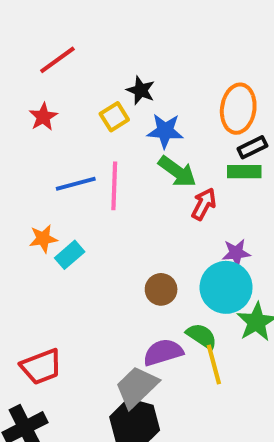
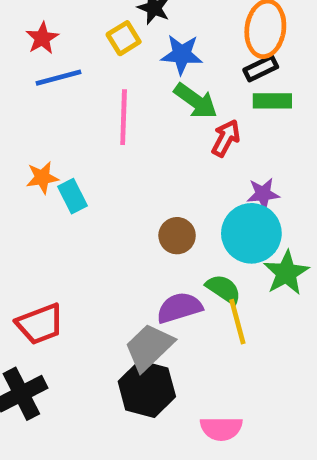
black rectangle: (252, 147) -> (261, 68), moved
blue line: (76, 184) -> (59, 78), moved
cyan rectangle: (70, 255) -> (72, 196), turned -76

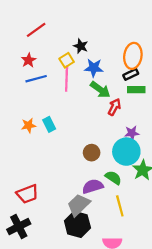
pink line: (124, 117) -> (67, 79), moved
cyan rectangle: (72, 196) -> (49, 124), moved
yellow line: (237, 322) -> (120, 206), moved

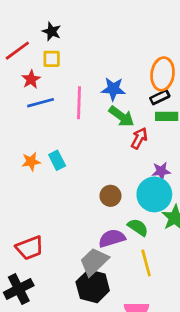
red line: (36, 30) -> (17, 51), moved
black star: (81, 46) -> (52, 31), moved
yellow square: (67, 60) -> (52, 59), moved, turned 32

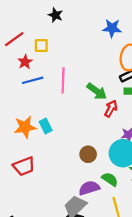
black star: (52, 31) -> (55, 15), moved
blue star: (113, 89) -> (112, 28), moved
orange star: (31, 162) -> (25, 127), size x1.5
red trapezoid: (30, 248) -> (24, 166), moved

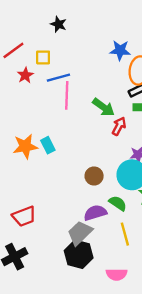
blue star: (112, 28) -> (120, 50), moved
blue line: (33, 80) -> (58, 78), moved
red trapezoid: (24, 166) -> (24, 216), moved

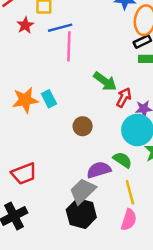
green arrow: (104, 107) -> (105, 81), moved
red arrow: (119, 126) -> (124, 98), moved
brown circle: (94, 176) -> (83, 126), moved
pink semicircle: (117, 274) -> (129, 220), moved, turned -72

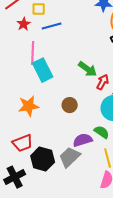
pink line: (69, 46) -> (33, 53), moved
cyan rectangle: (49, 99) -> (43, 70), moved, size x1.6
orange star: (25, 100) -> (29, 106), moved
black hexagon: (81, 214) -> (43, 159), moved

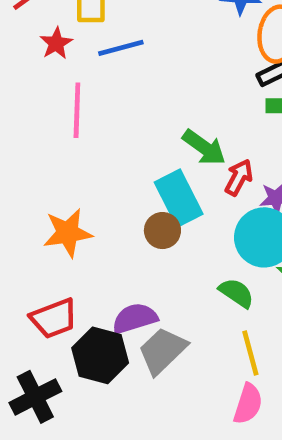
cyan rectangle: (43, 70) -> (179, 198), moved
purple semicircle: (83, 140) -> (135, 318), moved

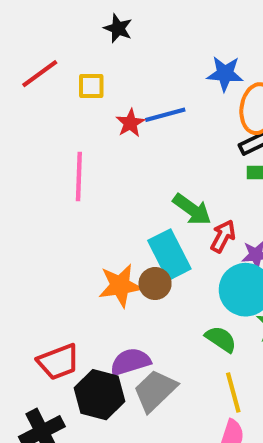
red star: (56, 43) -> (130, 123), moved
blue line: (121, 48) -> (165, 115), moved
orange star: (68, 233) -> (120, 286), moved

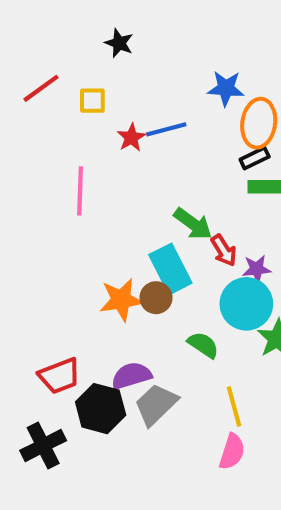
red arrow: (223, 236) -> (224, 250), turned 120
green semicircle: (221, 339) -> (203, 345), moved

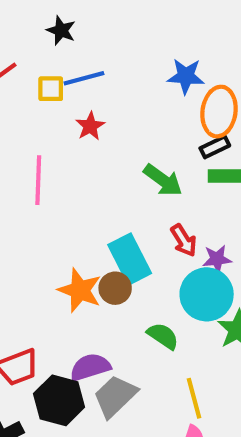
black star: (119, 43) -> (61, 30), moved
blue line: (166, 129) -> (84, 78), moved
green arrow: (193, 224) -> (163, 180), moved
orange star: (121, 300) -> (80, 290), turned 30

